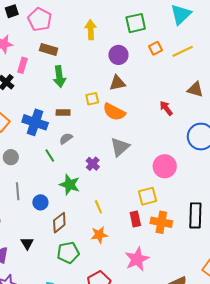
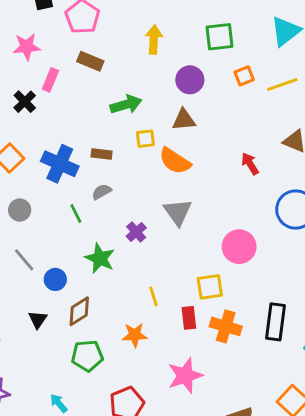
green arrow: (59, 77) -> (126, 105), moved, turned -105
gray triangle: (120, 147) -> (178, 212), turned -30
gray line: (18, 191) -> (24, 260), turned -42
yellow line: (98, 207) -> (154, 296), moved
black triangle: (27, 243) -> (38, 320), moved

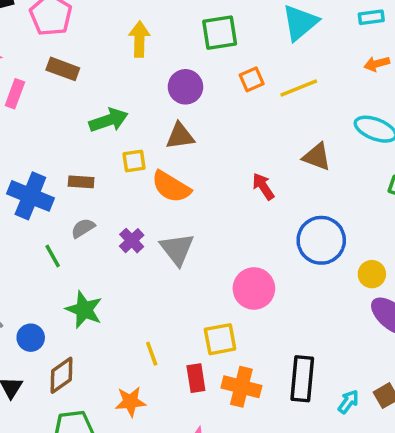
purple cross: (136, 232) -> (132, 241), moved

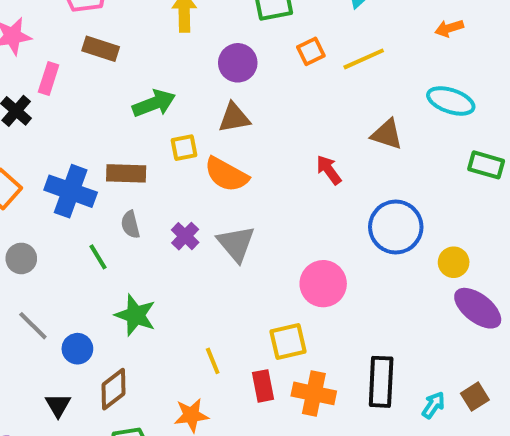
brown rectangle: (81, 182) -> (126, 173), size x1.4
gray semicircle: (83, 228) -> (130, 225), turned -70

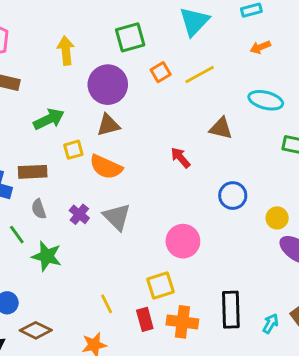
purple circle: (238, 63) -> (108, 85), size x1.4
blue circle: (396, 227) -> (233, 196), size x0.7
green star: (135, 315) -> (47, 256), moved
brown diamond: (113, 389) -> (36, 330), turned 68

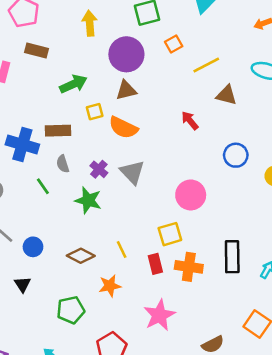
yellow line: (200, 75) -> (206, 65), moved
green star: (47, 256) -> (88, 200), moved
brown diamond: (36, 330) -> (81, 256), moved

